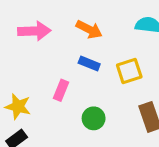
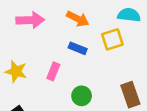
yellow square: (129, 71) -> (112, 39), moved
yellow star: (18, 107) -> (16, 71), moved

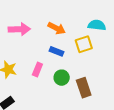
brown rectangle: (130, 95) -> (84, 88), moved
green circle: (82, 96) -> (62, 78), moved

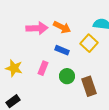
pink arrow: (19, 29) -> (37, 28), moved
yellow square: (84, 44) -> (89, 43), turned -30

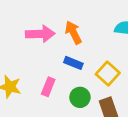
orange arrow: (62, 27) -> (73, 32), turned -144
yellow square: (89, 43) -> (108, 74), moved

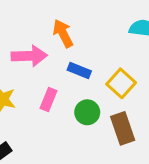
orange arrow: (73, 32) -> (63, 33), moved
pink arrow: (40, 34) -> (29, 56), moved

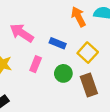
orange arrow: (63, 33) -> (78, 17), moved
pink arrow: (29, 56) -> (22, 33), turned -145

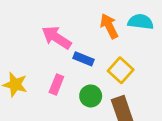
pink arrow: (22, 33) -> (56, 37), moved

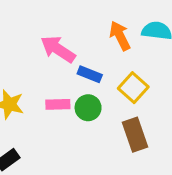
pink rectangle: (56, 85) -> (58, 104), turned 66
green circle: (91, 96) -> (88, 108), moved

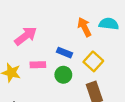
pink arrow: (58, 49) -> (26, 36), moved, turned 110
pink rectangle: (58, 104) -> (38, 65), moved

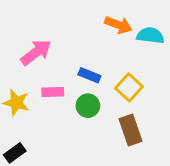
orange arrow: (84, 27) -> (118, 25), moved, turned 138

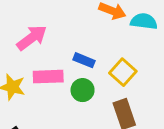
pink rectangle: (53, 92) -> (48, 77), size x1.4

